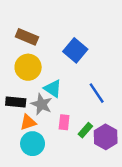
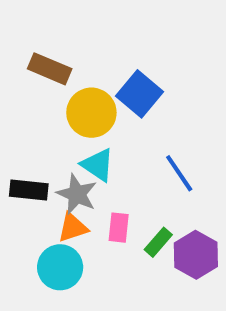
yellow circle: (28, 67) -> (91, 113), moved
orange triangle: (28, 122) -> (73, 228), moved

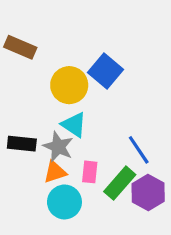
brown rectangle: (50, 69) -> (20, 47), moved
blue line: (179, 173) -> (139, 150), moved
green rectangle: (158, 242) -> (120, 183), size x1.5
cyan circle: (60, 267) -> (64, 202), moved

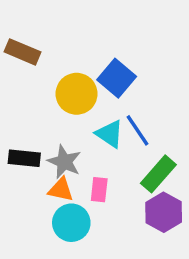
cyan triangle: (74, 125) -> (110, 134), moved
blue line: (139, 150) -> (137, 130), moved
orange triangle: (55, 172) -> (61, 190), turned 30
green rectangle: (120, 183) -> (158, 174), moved

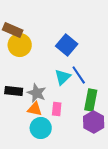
yellow circle: (77, 94) -> (20, 45), moved
cyan triangle: (110, 134) -> (63, 77), turned 42
green rectangle: (158, 174) -> (91, 100), turned -30

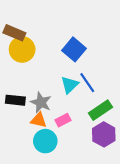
green rectangle: (91, 100) -> (101, 110), turned 45
pink rectangle: (57, 109) -> (63, 120), turned 56

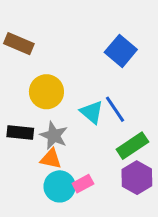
yellow circle: (22, 49) -> (46, 92), moved
blue square: (74, 49) -> (121, 51), moved
cyan triangle: (70, 85) -> (92, 112), turned -36
pink rectangle: (63, 120) -> (83, 184), moved

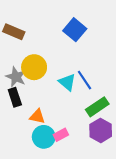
blue square: (121, 51) -> (75, 30), moved
black rectangle: (20, 133) -> (15, 97), turned 66
gray star: (54, 135) -> (16, 77), moved

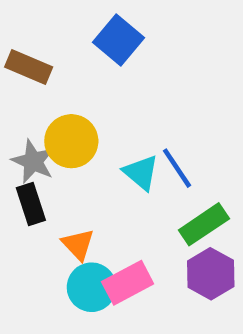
blue square: (75, 30) -> (119, 40), moved
orange triangle: (37, 116) -> (78, 245), turned 35
pink rectangle: (61, 135) -> (128, 283), size x1.5

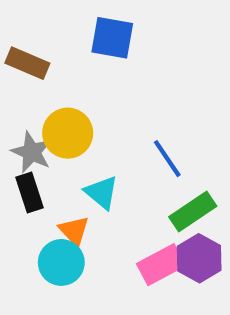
blue square: (119, 40) -> (112, 38), turned -30
cyan triangle: (141, 173) -> (102, 192), moved
pink rectangle: (128, 283) -> (161, 265), moved
cyan circle: (92, 287) -> (61, 262), moved

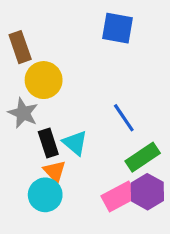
blue square: (112, 38) -> (118, 28), moved
brown rectangle: (27, 63) -> (20, 47), turned 48
yellow circle: (68, 133) -> (44, 80), moved
black rectangle: (29, 192) -> (48, 143), moved

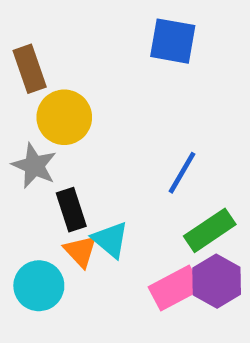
blue line: (124, 118) -> (182, 173), turned 64
cyan triangle: (75, 143) -> (110, 240), moved
cyan circle: (45, 195) -> (39, 286), moved

